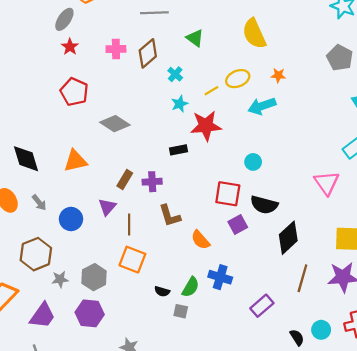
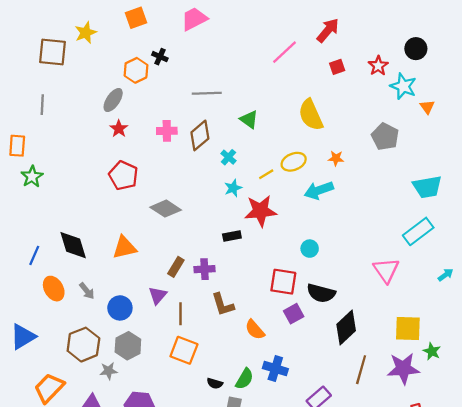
gray pentagon: (340, 58) -> (385, 137), moved
gray hexagon: (94, 277) -> (128, 346), moved

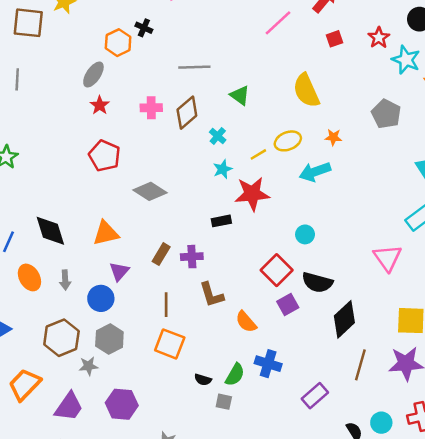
red square: (283, 282) -> (277, 270), turned 36
gray arrow: (87, 291) -> (65, 280), turned 36
purple triangle: (158, 295) -> (119, 271), moved

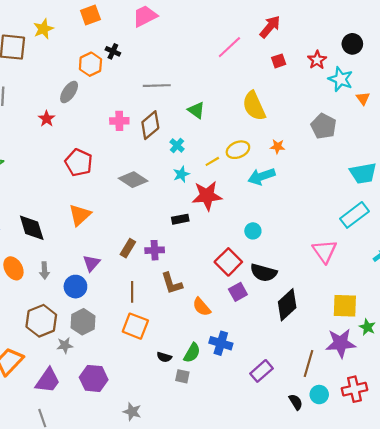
red star: (100, 105) -> (47, 119), moved
gray diamond: (150, 191) -> (133, 180), moved
orange triangle: (106, 233) -> (80, 215), moved, turned -30
brown line: (360, 365) -> (309, 364), moved

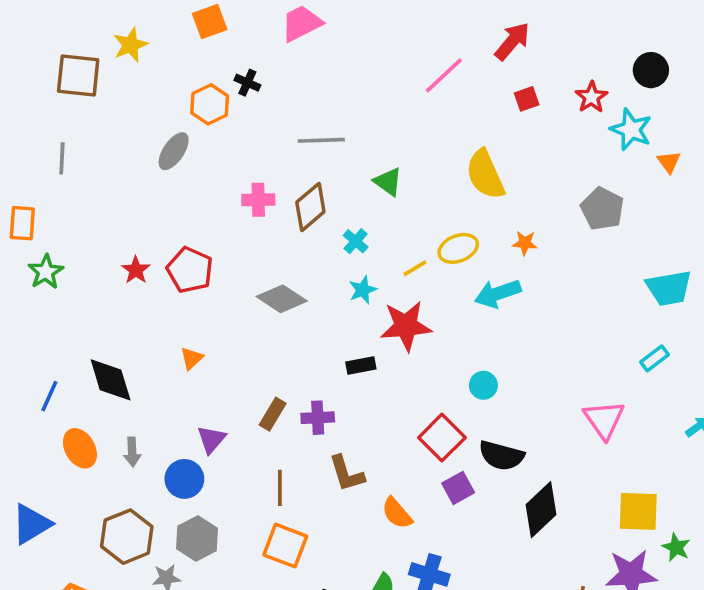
red star: (47, 119) -> (136, 270), moved
orange triangle: (80, 215) -> (192, 358), size x0.6
cyan rectangle: (354, 215) -> (654, 358), size x0.6

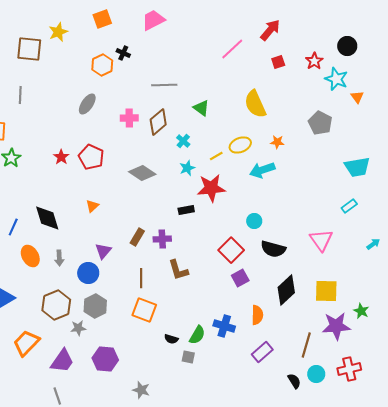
gray ellipse: (174, 151) -> (87, 104), moved
black semicircle: (501, 456) -> (273, 249), moved
yellow square: (638, 511) -> (326, 291), moved
orange semicircle: (397, 513) -> (257, 315), moved, turned -138

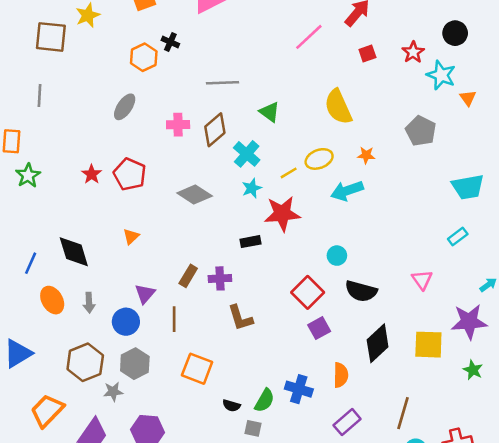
cyan cross: (183, 141) -> (247, 154), size x1.5
pink triangle: (321, 240) -> (422, 280), size x0.7
brown line: (141, 278) -> (174, 319), moved
purple star: (336, 326) -> (469, 322), moved

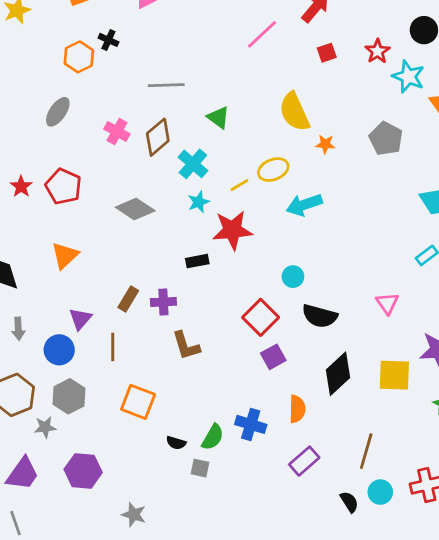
pink cross: (178, 125) -> (117, 132), turned 30
orange star: (366, 155) -> (325, 144), moved
orange triangle: (131, 236) -> (65, 255), size x1.5

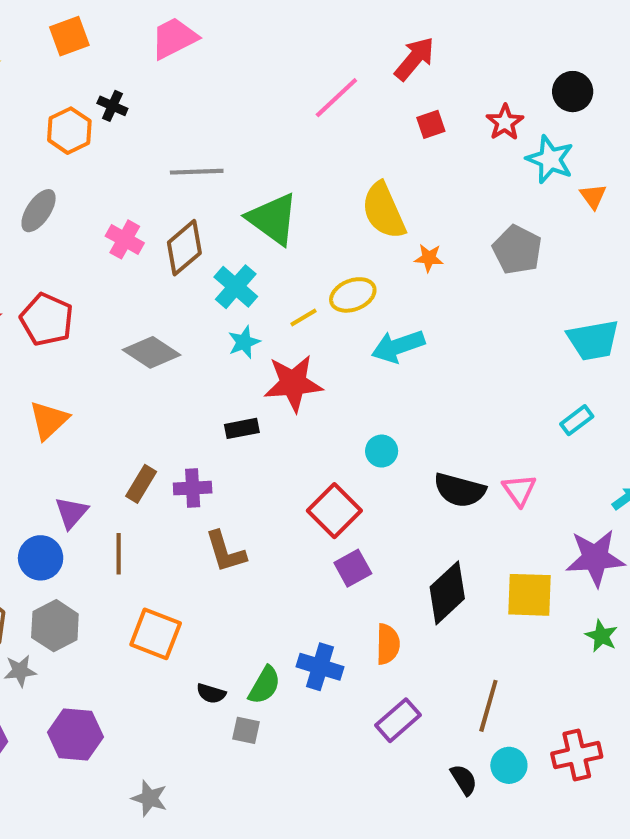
green triangle: (218, 117) -> (273, 219), size x1.6
black semicircle: (320, 316) -> (460, 490), moved

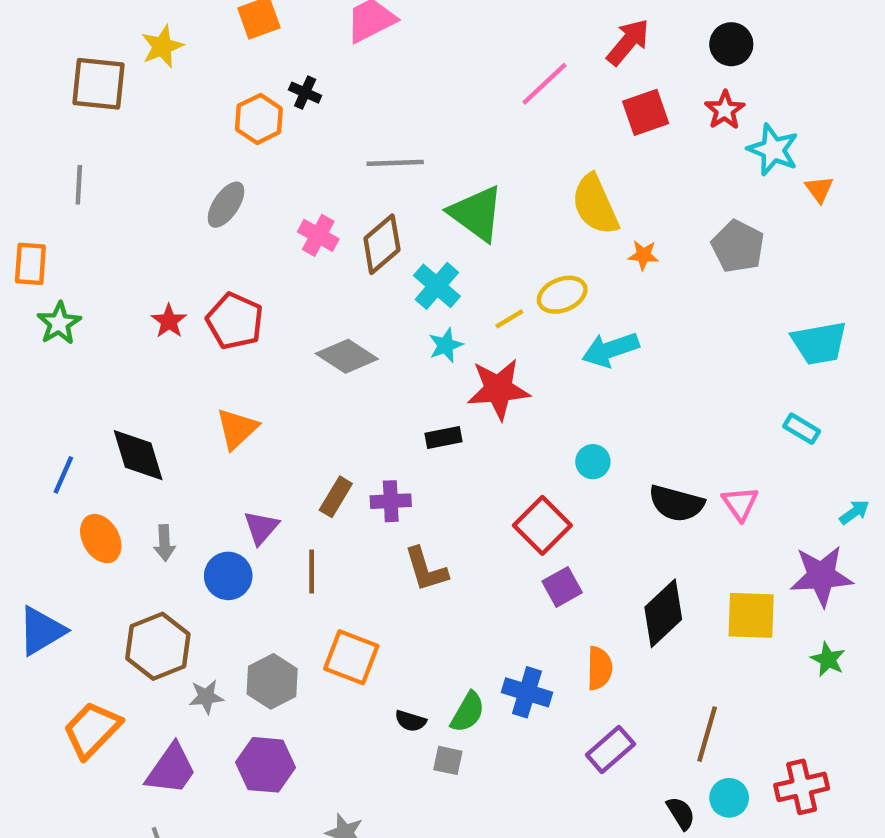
black circle: (573, 92) -> (731, 44), moved
red square: (431, 124) -> (646, 112), size x1.5
cyan rectangle: (577, 420) -> (802, 429), turned 68
gray hexagon: (55, 626) -> (272, 681), moved

